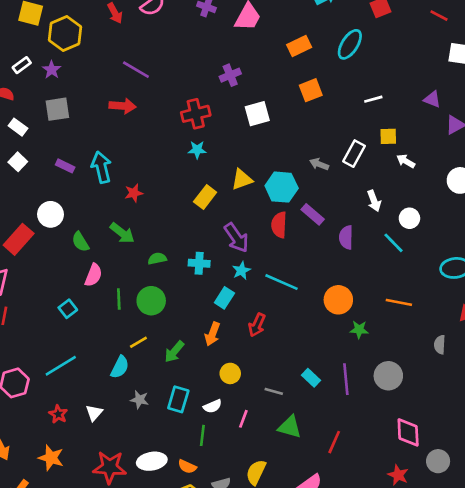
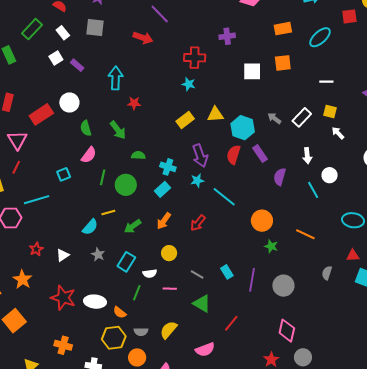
white square: (257, 114) -> (252, 71), moved
purple rectangle: (65, 166) -> (77, 65), moved
cyan rectangle: (224, 298) -> (163, 189), moved
cyan line: (61, 366) -> (37, 200), moved
pink line: (243, 419) -> (170, 289), turned 56

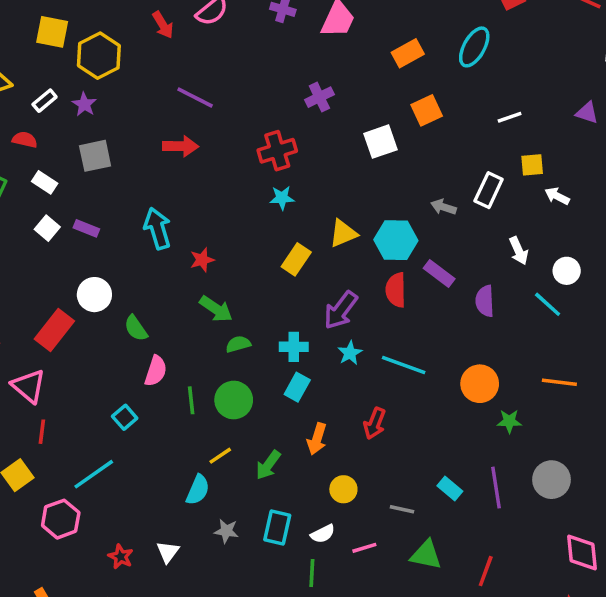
green arrow: (118, 130) -> (216, 309), moved
purple arrow: (200, 156) -> (341, 310), turned 75

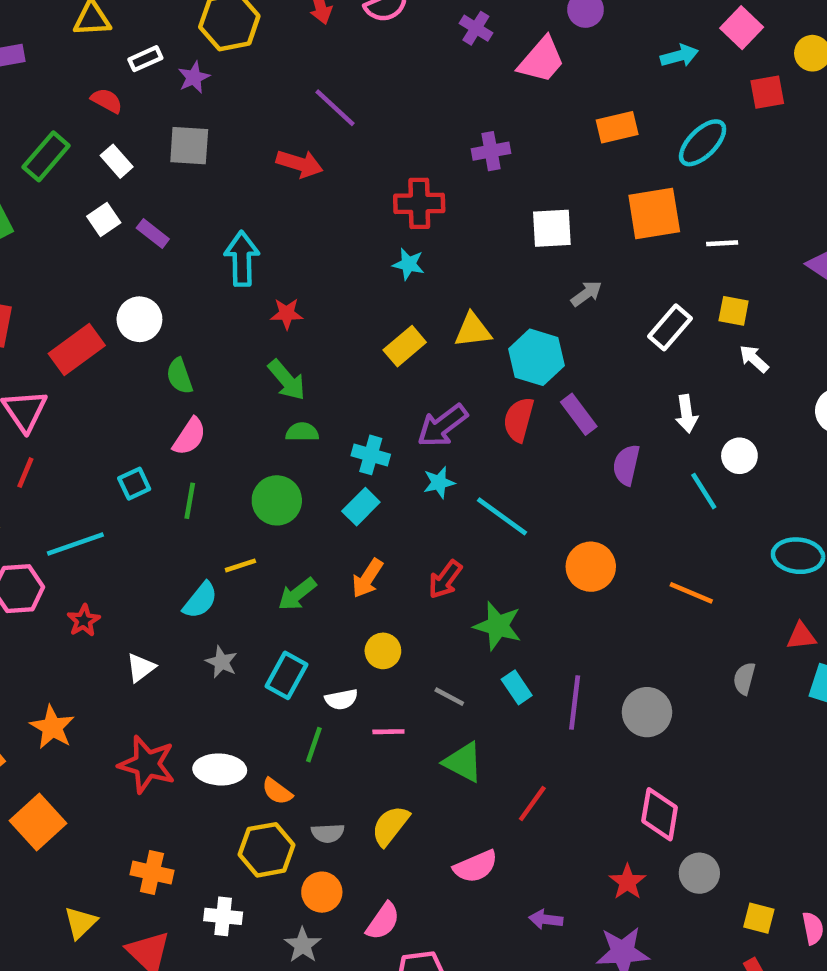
orange square: (427, 110) -> (654, 213), moved, size x1.4
gray arrow: (443, 207) -> (586, 294), moved, turned 110
green line: (191, 400) -> (190, 501), moved
green star: (509, 421) -> (498, 626), moved, size x1.5
red star: (121, 557) -> (84, 621), moved

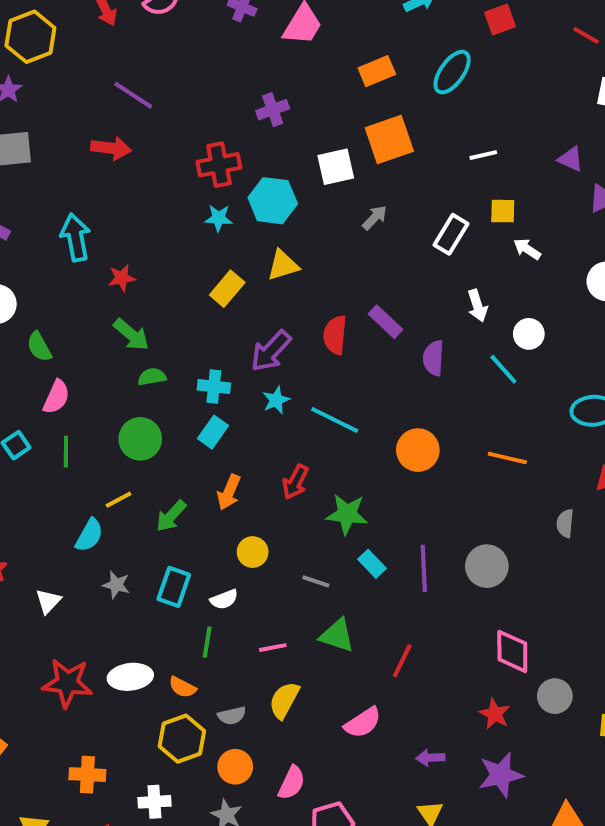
orange square: (654, 213) -> (389, 140), moved
cyan hexagon: (536, 357) -> (273, 201), moved
pink line: (388, 732) -> (273, 648), moved

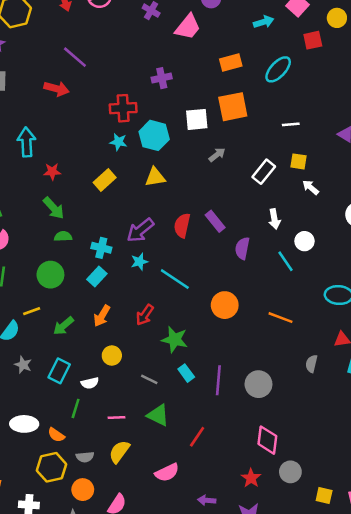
yellow rectangle: (227, 289) -> (105, 180), moved

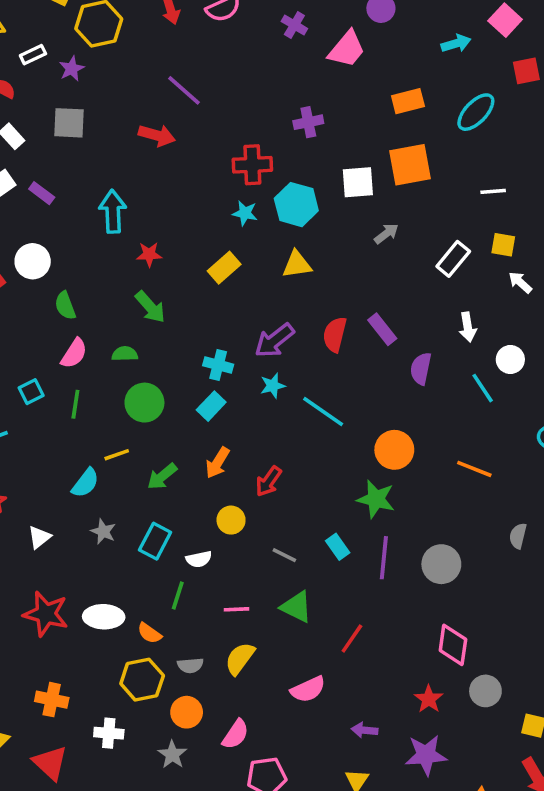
green semicircle: (63, 236) -> (125, 354), moved
red arrow: (145, 315) -> (269, 481), moved
green star: (175, 340) -> (376, 499), moved

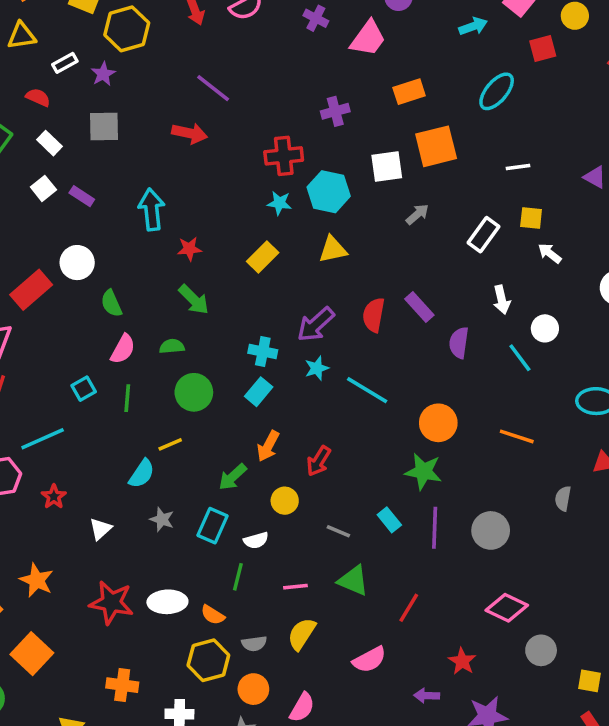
orange rectangle: (408, 101) -> (409, 92), moved
green arrow: (162, 476) -> (233, 477), moved
pink diamond: (453, 645) -> (507, 608), turned -69
red star: (429, 699) -> (462, 661), moved

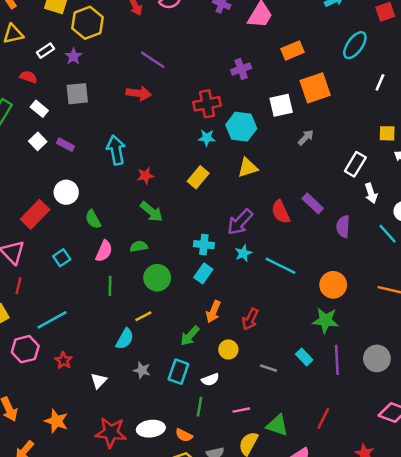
white line: (518, 167) -> (380, 82), moved, turned -54
white rectangle: (484, 235) -> (355, 164), moved
red semicircle: (374, 315) -> (281, 212), turned -30
cyan square: (84, 389) -> (62, 258), moved
green triangle: (353, 581) -> (277, 425), moved

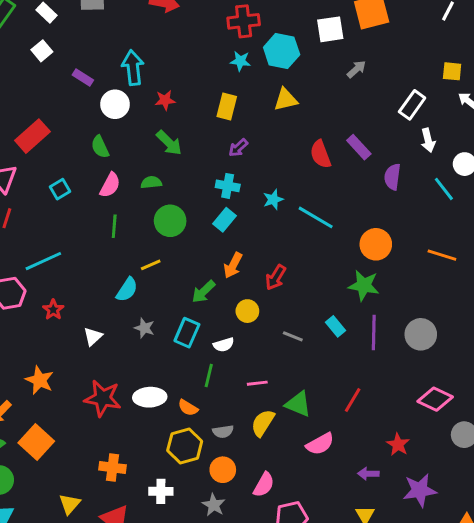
purple rectangle: (66, 145) -> (83, 78), moved
yellow rectangle: (198, 177) -> (227, 106), turned -30
white circle: (66, 192) -> (115, 104), moved
purple arrow: (240, 222) -> (238, 148), moved, size x0.6

